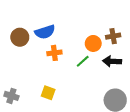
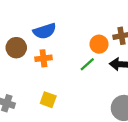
brown circle: (20, 37) -> (16, 48), moved
orange cross: (54, 53) -> (43, 58), moved

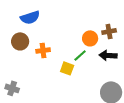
blue semicircle: (45, 31) -> (30, 17), moved
yellow square: (48, 100) -> (67, 68), moved

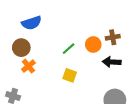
orange cross: (43, 50) -> (28, 66), moved, turned -32
green line: (80, 55) -> (69, 49), moved

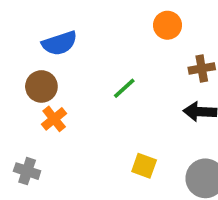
orange circle: (93, 44) -> (167, 25), moved
yellow square: (70, 75) -> (144, 166), moved

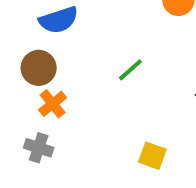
gray cross: (27, 171) -> (39, 148), moved

